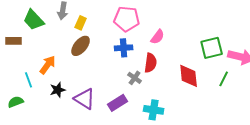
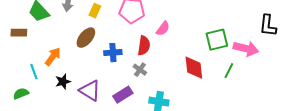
yellow rectangle: (81, 23) -> (95, 11), moved
blue cross: (124, 48) -> (113, 53), moved
red semicircle: (151, 63) -> (144, 46), moved

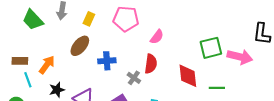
brown rectangle: (19, 33) -> (20, 61), moved
red semicircle: (144, 46) -> (151, 64), moved
green line: (229, 71) -> (217, 88), moved, turned 63

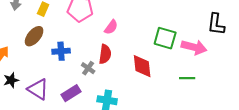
green square: (211, 48) -> (165, 38), turned 30
green line: (217, 88) -> (187, 78), moved

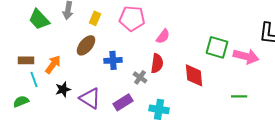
green line: (187, 78) -> (239, 96), moved

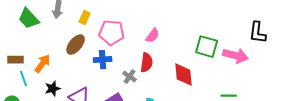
pink pentagon: (132, 18) -> (112, 33), moved

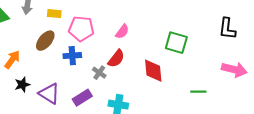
yellow rectangle: (85, 18) -> (54, 14), turned 72
pink arrow: (236, 56) -> (234, 70), moved
red semicircle: (147, 63) -> (116, 59), turned 30

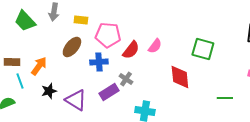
pink semicircle: (122, 32) -> (155, 46), moved
red semicircle: (116, 59) -> (131, 50), moved
purple rectangle: (82, 98) -> (109, 92), moved

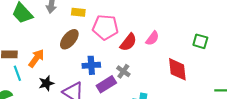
green square: (203, 49) -> (200, 41), size x0.7
blue cross: (99, 62) -> (91, 65), moved

